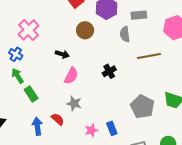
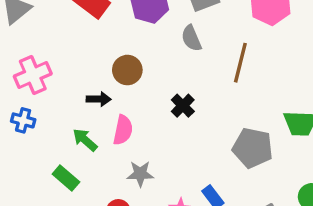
pink cross: (28, 30) -> (33, 75), turned 35
brown circle: (85, 30) -> (127, 70), moved
brown line: (149, 56) -> (240, 63), turned -50
green arrow: (18, 76) -> (85, 140), moved

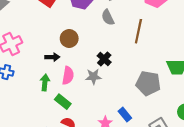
green arrow: (85, 140) -> (45, 83), turned 56
gray star: (140, 174) -> (93, 77), moved
green rectangle: (66, 178) -> (63, 102), moved

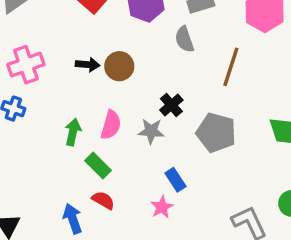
black arrow: (52, 57) -> (88, 65), moved
gray pentagon: (148, 83) -> (216, 133), moved
blue rectangle: (125, 115) -> (175, 180), moved

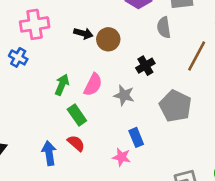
black cross: (171, 105) -> (145, 66), moved
pink star: (162, 207) -> (122, 157), turned 30

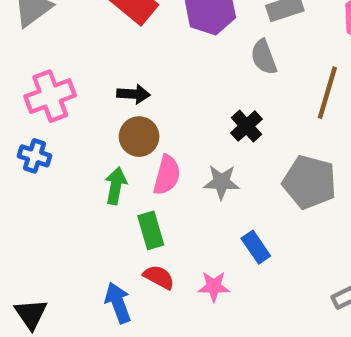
brown circle: (108, 39) -> (139, 137), moved
green rectangle: (77, 115) -> (151, 230), turned 30
pink star: (122, 157) -> (214, 286), moved

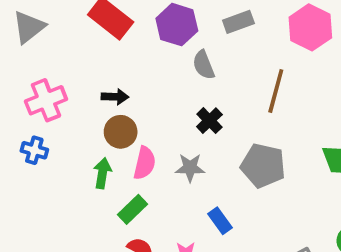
gray semicircle: (264, 57) -> (204, 65), moved
green rectangle: (151, 230) -> (132, 209), turned 64

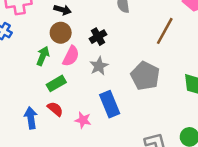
black cross: (209, 121) -> (98, 37), moved
gray star: (190, 168) -> (99, 66), turned 30
blue rectangle: (220, 221) -> (110, 104), size x1.5

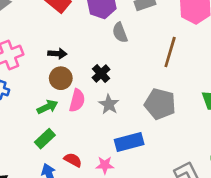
green arrow: (43, 56) -> (47, 107), turned 54
green rectangle: (56, 83) -> (45, 139), moved
blue rectangle: (110, 104) -> (129, 142), turned -70

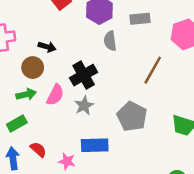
black cross: (101, 74) -> (84, 75), size x1.5
brown circle: (61, 78) -> (33, 68), moved

